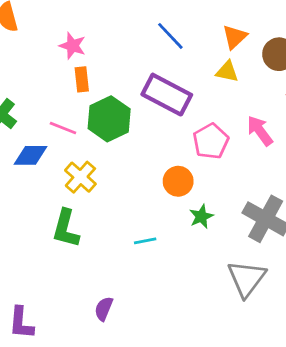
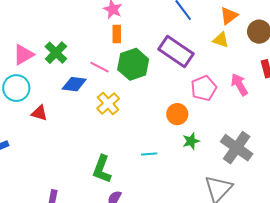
green L-shape: (66, 229) -> (102, 169), moved

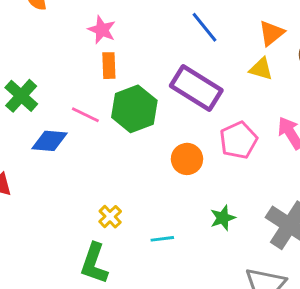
yellow cross: (108, 103) -> (110, 217), moved, size x0.7
orange circle: (177, 114) -> (187, 159), moved

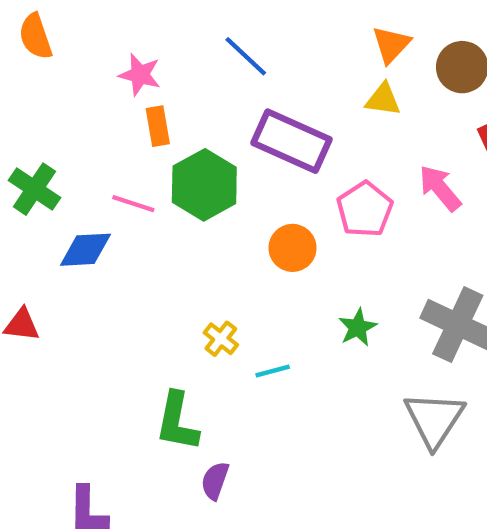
blue line: (205, 27) -> (246, 56), moved
yellow cross: (110, 217) -> (221, 339), moved

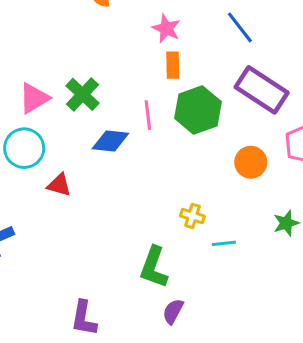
pink line: (133, 204) -> (148, 115), turned 56
yellow cross: (221, 339) -> (192, 216), turned -30

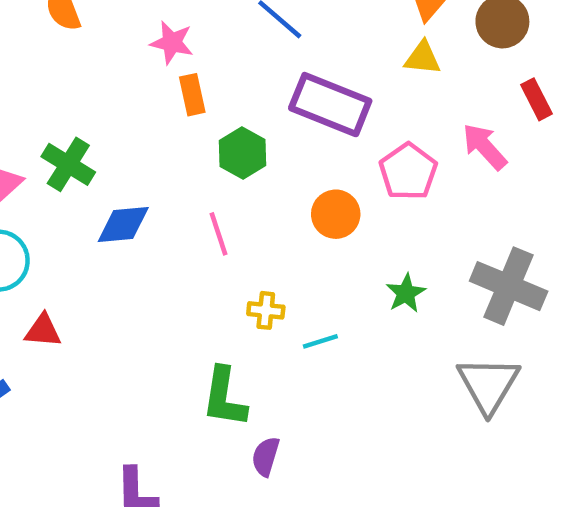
green hexagon: (198, 110) -> (242, 153), size x0.7
pink line: (148, 115) -> (218, 234), moved
red triangle: (59, 185) -> (43, 331), moved

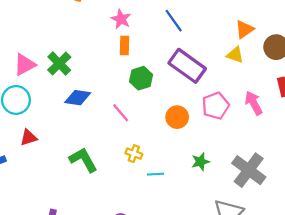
pink line: (218, 234) -> (121, 113), turned -36
red triangle: (43, 331) -> (29, 137), turned -36
green L-shape: (224, 397) -> (83, 160), moved, turned 128

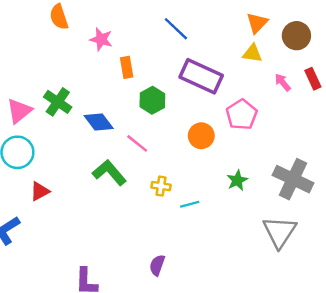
pink star: (121, 19) -> (101, 39), moved
blue diamond: (78, 98) -> (99, 122), moved, turned 55
pink arrow: (254, 103) -> (283, 82), moved, size x0.7
green L-shape: (83, 160) -> (109, 173), moved

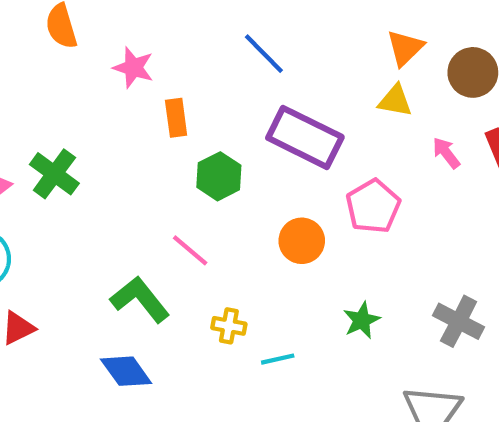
blue diamond: (99, 122) -> (126, 371), moved
gray cross: (293, 179) -> (459, 321), size x0.7

